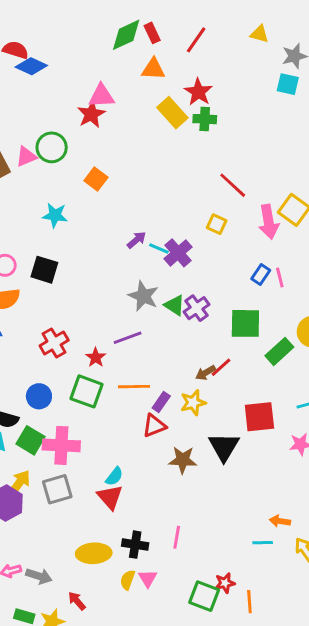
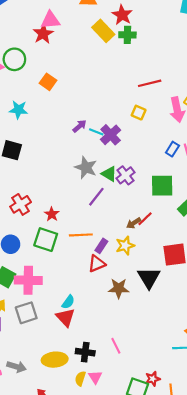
red line: (233, 185) -> (150, 83), turned -55
purple line: (128, 338) -> (96, 197), moved, turned -30
pink line: (177, 537) -> (116, 346), turned -35
gray arrow: (39, 576) -> (17, 367), moved

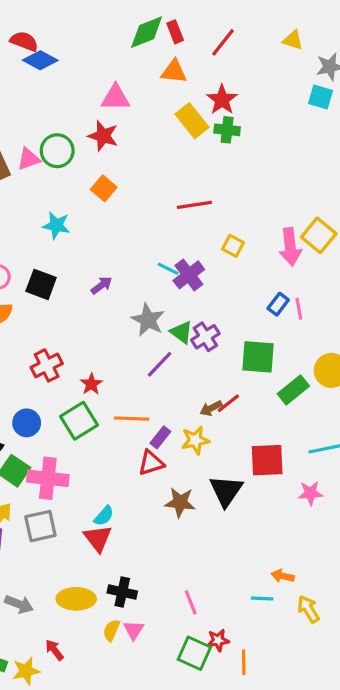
red star: (43, 34) -> (103, 136), moved, turned -30
red line: (150, 83) -> (194, 205), moved
purple arrow: (79, 126) -> (101, 285), moved
green square: (46, 240) -> (79, 421), turned 35
pink line: (116, 346) -> (191, 602), moved

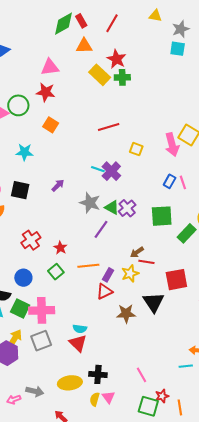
red line: (228, 403) -> (146, 262), moved, turned 56
green square: (79, 421) -> (56, 272), size x0.7
cyan semicircle: (104, 516) -> (80, 329), turned 64

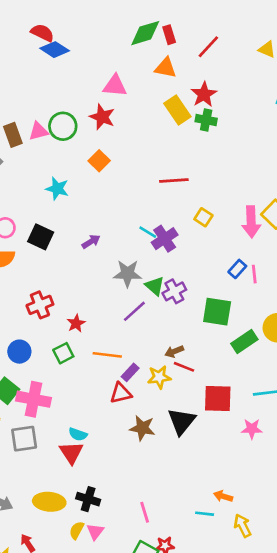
gray star: (90, 203) -> (128, 273), turned -30

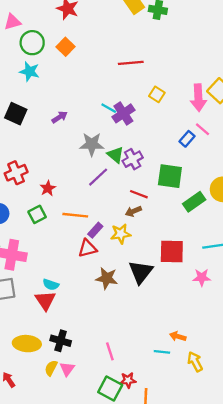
green circle: (63, 126) -> (32, 43), moved
pink line: (254, 274) -> (203, 129), moved, turned -42
red line: (184, 367) -> (139, 194), moved

